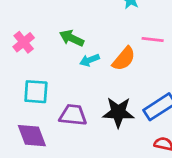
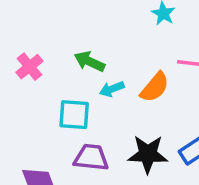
cyan square: (36, 92) -> (74, 115), moved

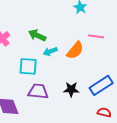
black star: (148, 154) -> (71, 89), size x0.7

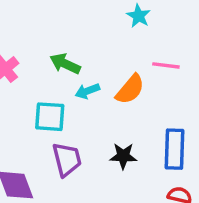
blue rectangle: (101, 85) -> (174, 149), turned -55
purple trapezoid: (38, 91) -> (67, 159), turned 70

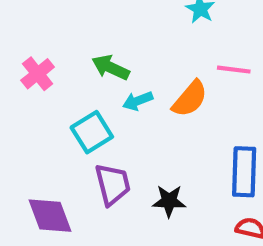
cyan square: (50, 117) -> (92, 132), turned -36
black star: (123, 156) -> (169, 201), moved

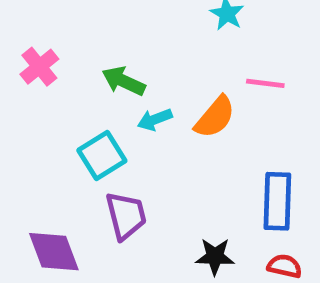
pink cross: (38, 74) -> (39, 67), moved
black star: (169, 201) -> (215, 256), moved

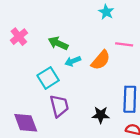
black star: (215, 256) -> (101, 115), moved

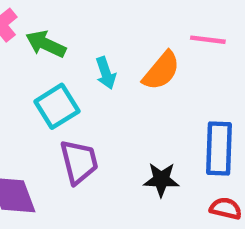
green arrow: (58, 43) -> (46, 44), moved
cyan arrow: (73, 61) -> (106, 73), turned -88

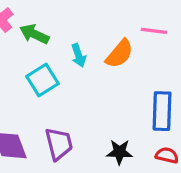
purple trapezoid: (79, 162) -> (59, 144), moved
black star: (161, 180) -> (119, 152), moved

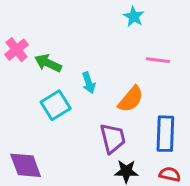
orange semicircle: (119, 54) -> (131, 99), moved
purple trapezoid: (59, 144) -> (113, 138), moved

